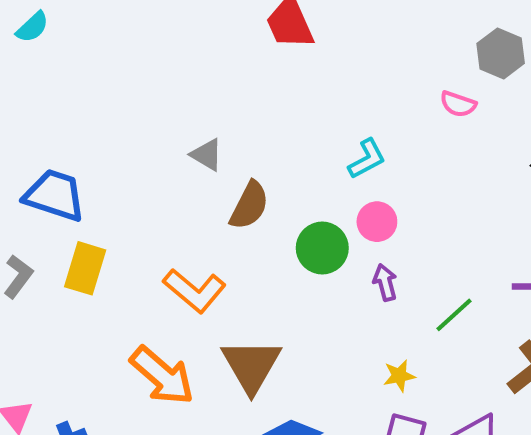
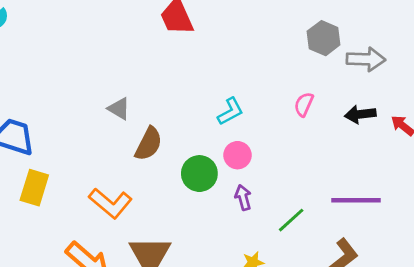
pink semicircle: (458, 104) -> (304, 104), moved, turned 95

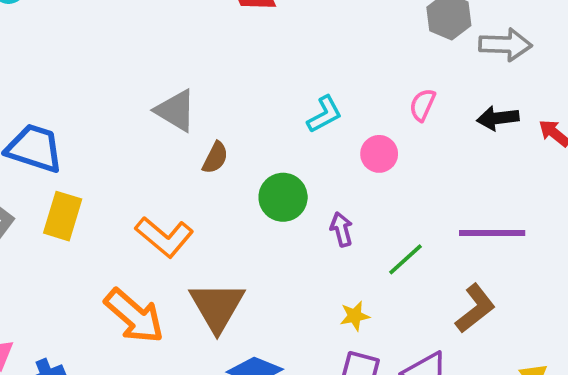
gray triangle: (119, 109) -> (176, 111), size x1.4
brown semicircle: (149, 144) -> (215, 158), size x0.7
pink circle: (237, 155) -> (379, 154), moved

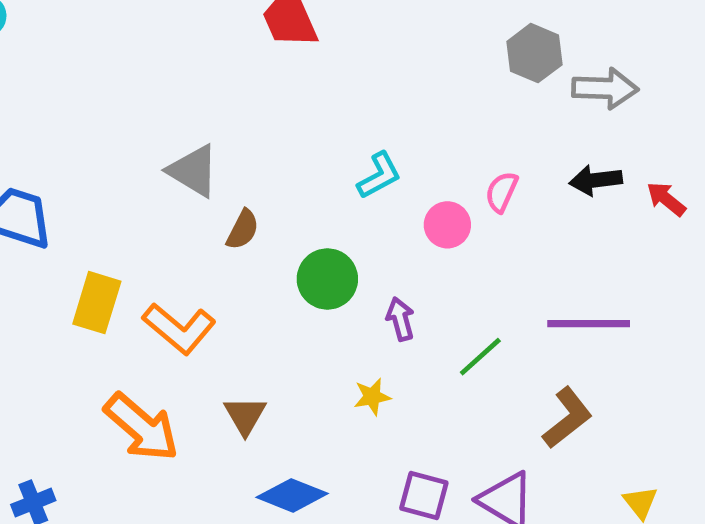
pink semicircle: (422, 105) -> (502, 192), moved
yellow rectangle: (63, 216) -> (97, 303), moved
brown triangle: (217, 307) -> (245, 415), size x0.6
yellow star: (355, 316) -> (372, 397), moved

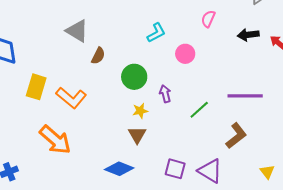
pink semicircle: (502, 192) -> (208, 19), moved
yellow star: (372, 397) -> (140, 111), moved
brown triangle: (245, 415) -> (137, 135), moved

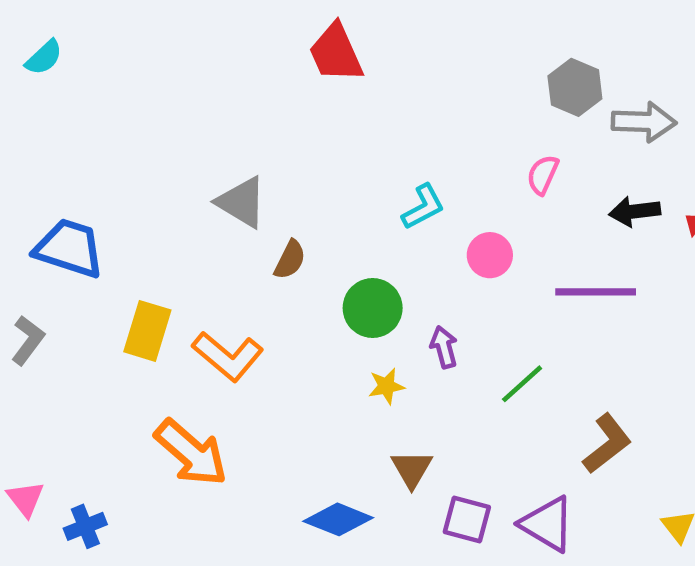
purple line: (245, 96) -> (596, 292), moved
brown triangle: (137, 135) -> (412, 469), moved

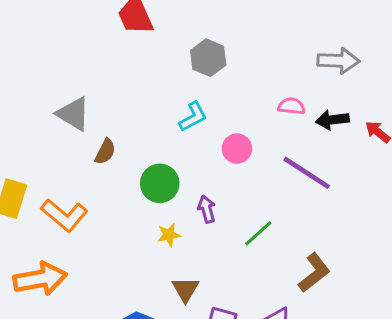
gray hexagon: (575, 87) -> (208, 58), moved
pink semicircle: (543, 175) -> (291, 106), moved, turned 72
purple line: (596, 292) -> (307, 173), turned 33
orange arrow: (191, 453) -> (40, 279), turned -51

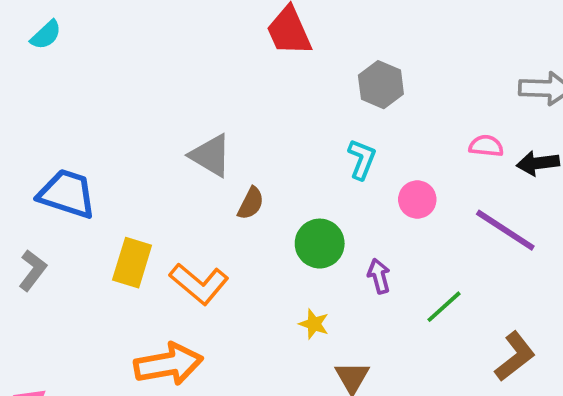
cyan L-shape: (193, 117) -> (362, 159), turned -40
yellow star: (169, 235) -> (314, 324), moved, turned 30

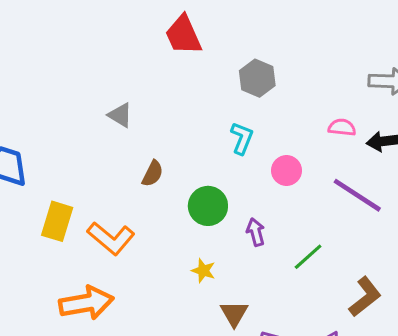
gray triangle: (211, 155) -> (120, 115), moved, size x0.7

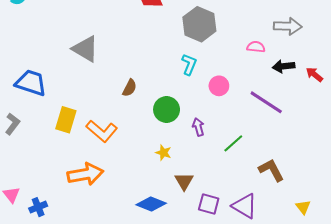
gray hexagon: (257, 78) -> (199, 24), size x1.4
gray triangle: (120, 115) -> (85, 49), moved, size x1.6
pink semicircle: (342, 127) -> (256, 47), moved
brown L-shape: (365, 297) -> (271, 170), turned -80

